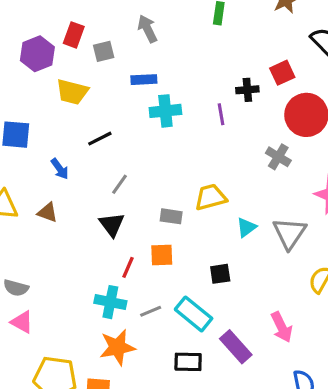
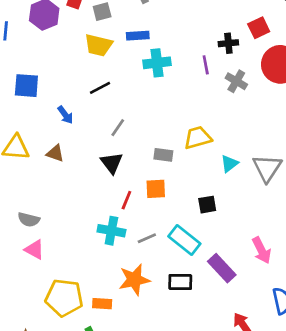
yellow trapezoid: (72, 92) -> (98, 45), moved
gray cross: (278, 157) -> (236, 81), moved
orange star: (117, 347) -> (134, 280), moved

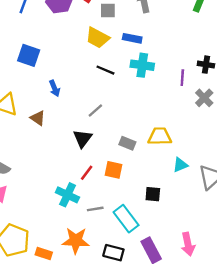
black line: (100, 88) -> (105, 70), moved, turned 36

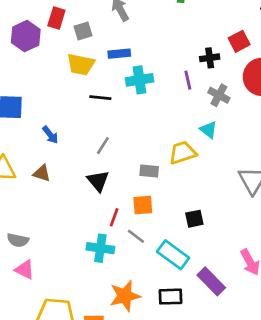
cyan triangle: (180, 165) -> (208, 130), moved, turned -42
gray line: (95, 209) -> (136, 236), moved, turned 63

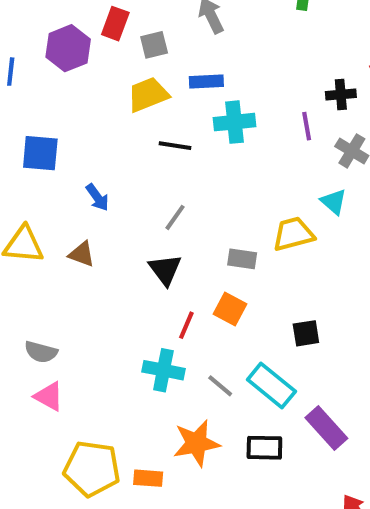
yellow trapezoid: (81, 64) -> (148, 95), turned 144
orange square: (143, 205) -> (230, 309), turned 30
gray line: (136, 236) -> (220, 386), moved

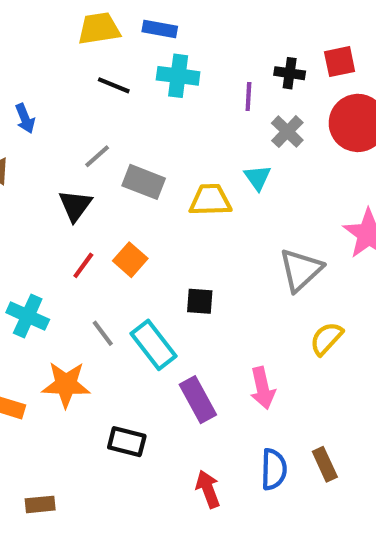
gray rectangle: (242, 259) -> (144, 182), moved, size x1.4
cyan cross: (163, 370) -> (28, 316), moved
black rectangle: (264, 448) -> (127, 442), moved

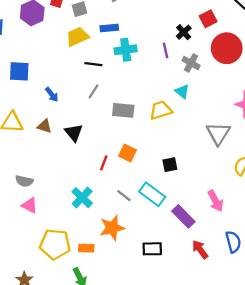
black cross: (290, 73) -> (184, 32), turned -35
gray line: (97, 156) -> (93, 91), moved
black triangle: (75, 206) -> (74, 133), moved
cyan cross: (28, 316) -> (82, 198), turned 35
red arrow: (208, 489) -> (200, 249), moved

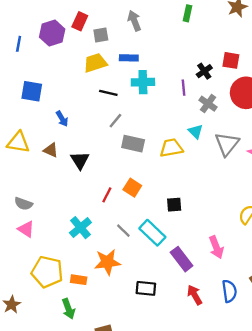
red square: (208, 19) -> (231, 60), turned 30
gray line: (93, 91) -> (115, 121), moved
gray triangle: (218, 133) -> (227, 144), moved

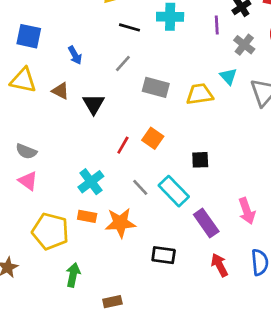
blue square: (32, 91) -> (29, 36), moved
gray line: (115, 121) -> (123, 63), moved
orange rectangle: (79, 280) -> (87, 216), moved
green arrow: (68, 309) -> (73, 275), turned -150

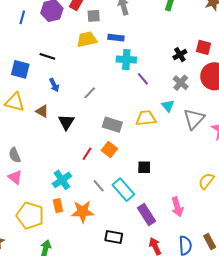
purple line: (217, 25) -> (143, 79), moved, turned -40
black line: (130, 27) -> (47, 56), moved
gray rectangle: (156, 87) -> (112, 125), moved
gray semicircle: (26, 151) -> (15, 155), turned 42
orange rectangle: (87, 216) -> (58, 206), turned 64

